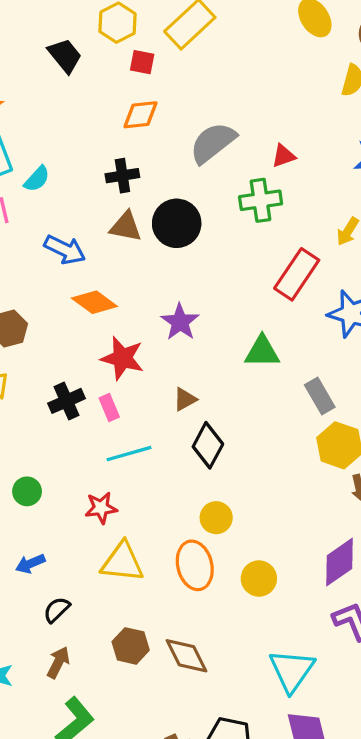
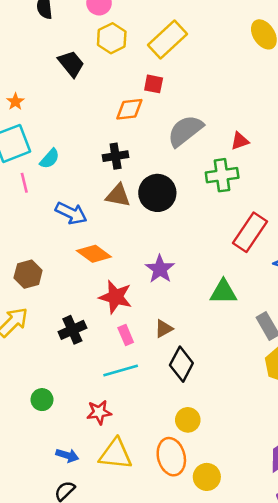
red square: (142, 62) -> (154, 84), moved
pink rectangle: (109, 407) -> (126, 335), moved
blue arrow: (30, 564) -> (67, 455), moved, turned -140
yellow circle: (259, 579) -> (207, 477), moved

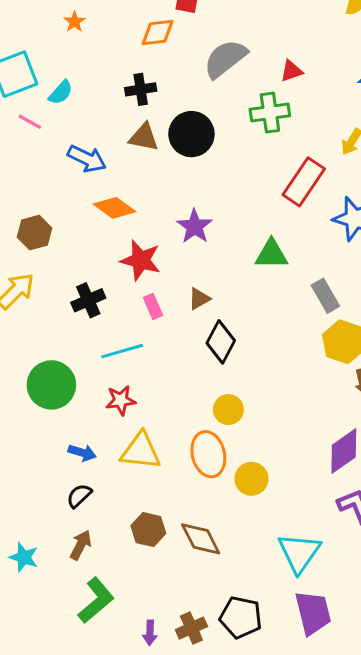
orange star: (15, 102) -> (74, 22), moved
pink line: (24, 183) -> (30, 122), turned -48
cyan line: (121, 370) -> (122, 351), moved
green circle: (42, 400) -> (51, 385), size x1.8

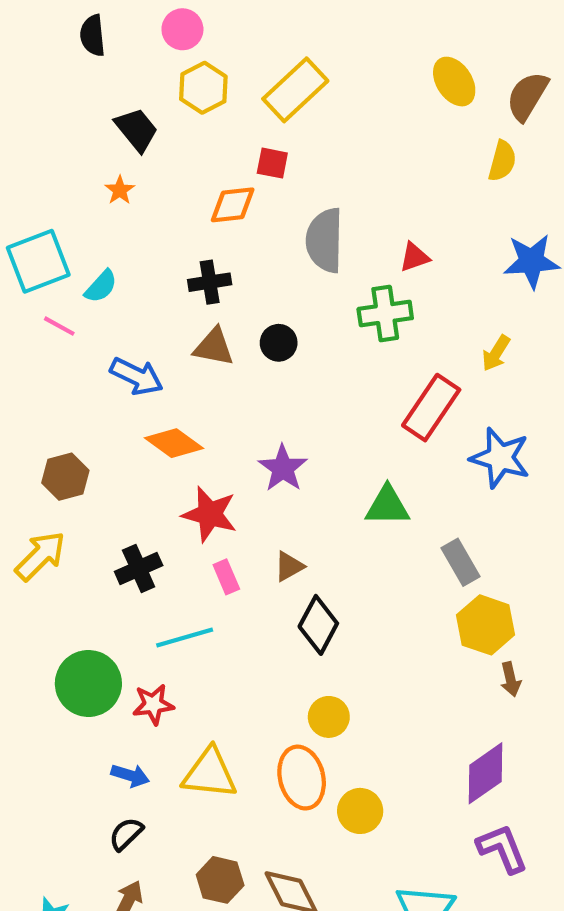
gray semicircle: (225, 59) -> (325, 240), turned -51
black circle: (191, 134) -> (279, 343), size x0.6
red star: (121, 400) -> (153, 704), moved

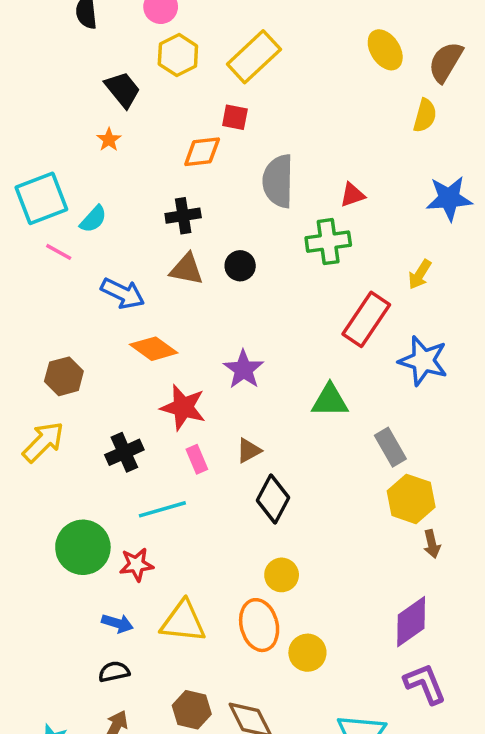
black semicircle: (126, 834) -> (114, 672), turned 32

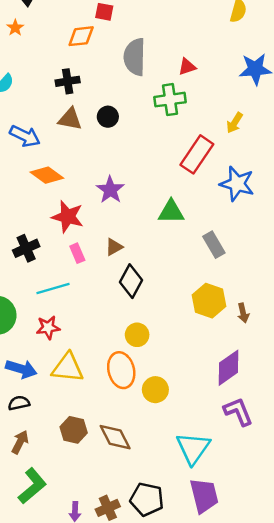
yellow hexagon: (411, 499) -> (209, 301), moved
red star: (136, 565) -> (48, 327), moved
blue arrow: (117, 623) -> (21, 369), size x1.4

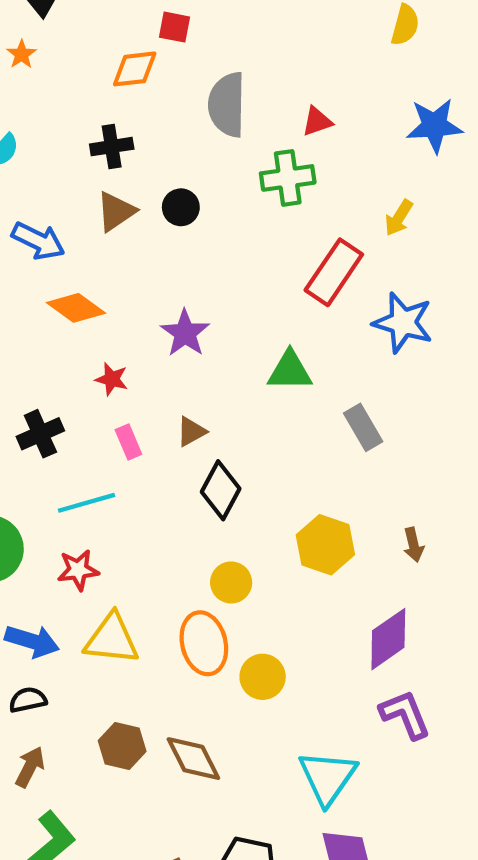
brown triangle: (70, 119) -> (116, 212), turned -45
red star: (68, 217) -> (112, 379), size x0.6
yellow hexagon: (209, 301) -> (325, 545), moved

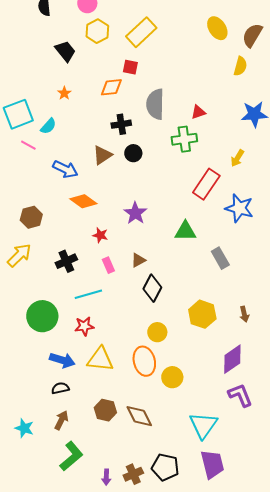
orange star: (22, 54) -> (64, 93), moved
black cross: (112, 147) -> (121, 124), moved

